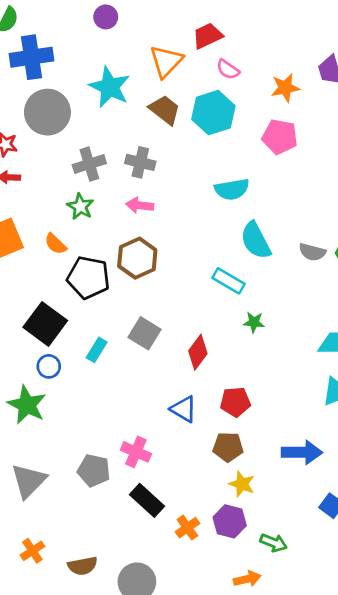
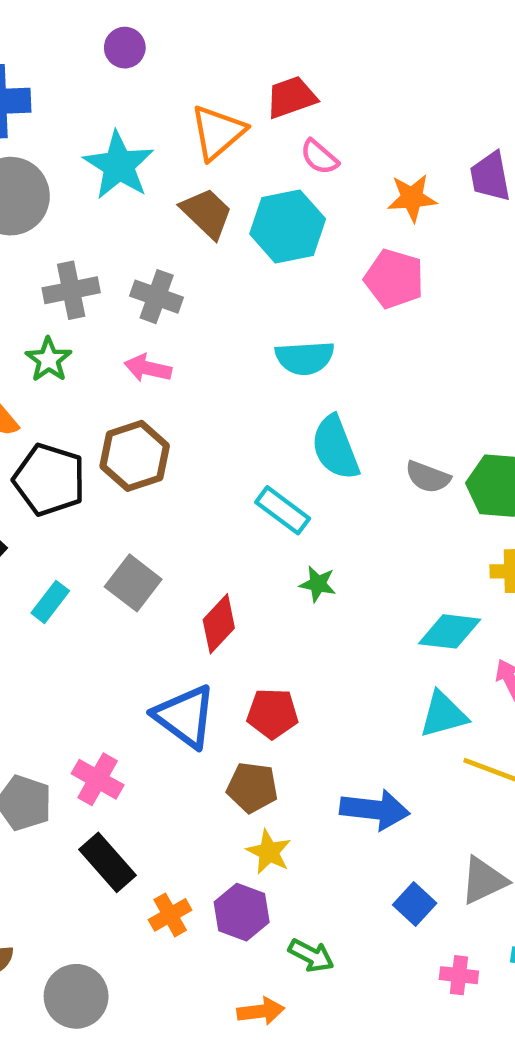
blue triangle: (184, 409) -> (185, 716), size x1.4

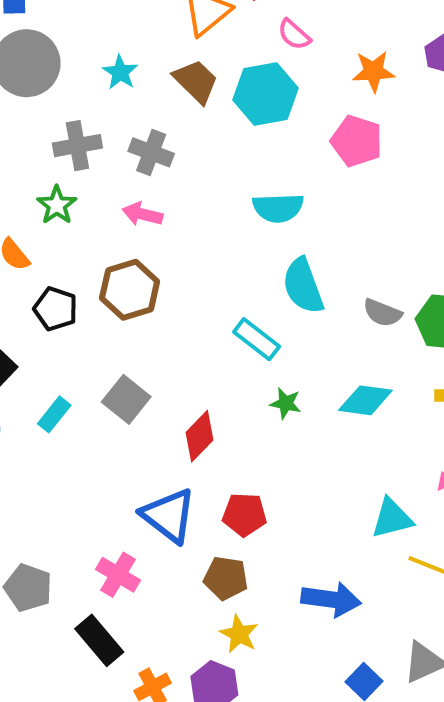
cyan star: (119, 165) -> (120, 72), moved, size x0.6
black pentagon: (49, 480) -> (55, 309), size x0.7
cyan diamond: (450, 631) -> (365, 400), moved
pink cross: (98, 779) -> (118, 575), moved

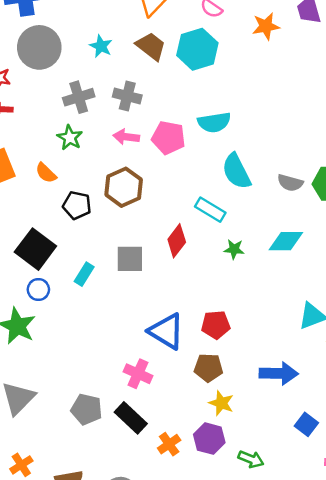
pink pentagon: (357, 141) -> (168, 138), moved
gray square: (126, 399) -> (130, 259), turned -32
red diamond: (200, 436) -> (177, 241), moved
gray pentagon: (28, 588) -> (87, 409), moved

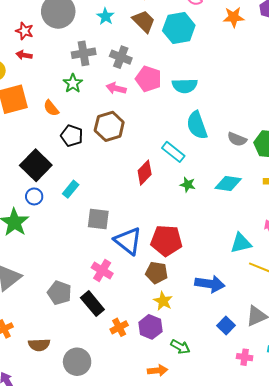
pink pentagon: (168, 138) -> (149, 79), moved
gray square: (130, 259) -> (98, 219), moved
red pentagon: (216, 325) -> (166, 241), size x1.4

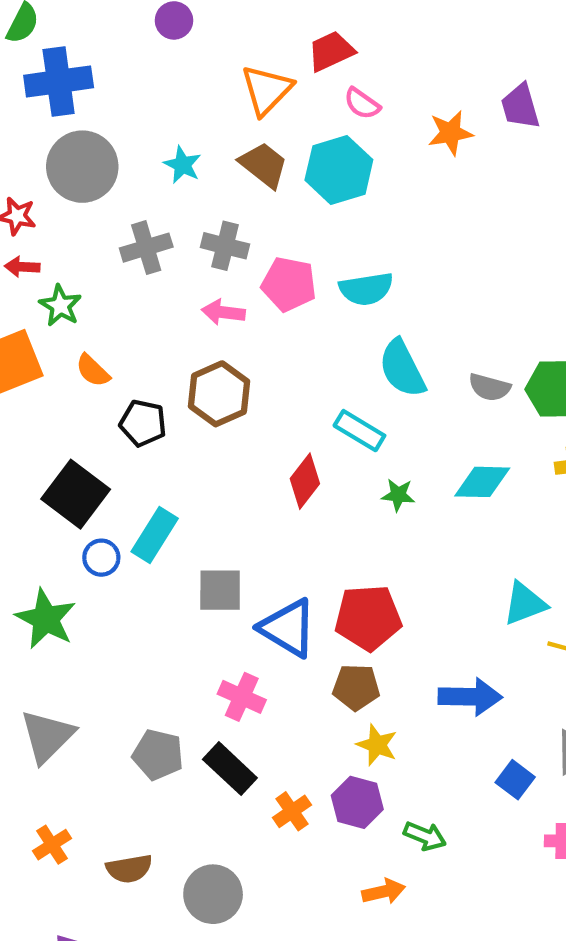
green star: (73, 83) -> (60, 306), moved
cyan rectangle: (71, 189) -> (155, 535), size x1.4
blue circle: (34, 196) -> (101, 558), moved

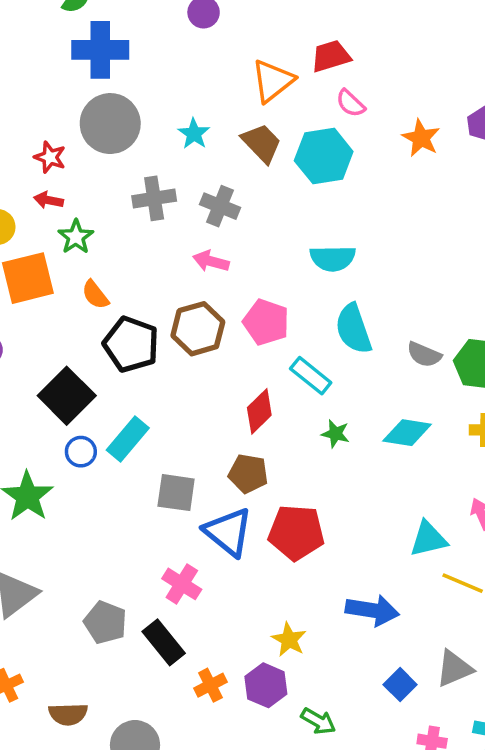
orange star: (450, 133) -> (421, 138), turned 30
pink pentagon: (289, 284) -> (266, 322), moved
black pentagon: (143, 423) -> (131, 344), size x1.4
brown pentagon: (356, 687) -> (248, 474), moved

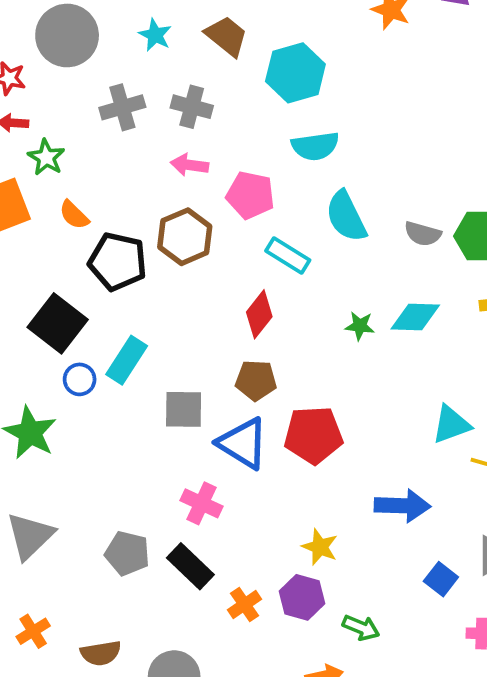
cyan hexagon: (324, 156) -> (295, 73), moved
pink pentagon: (266, 322) -> (250, 195), moved
cyan rectangle: (311, 376) -> (288, 255), moved
green star: (335, 434) -> (360, 326), moved

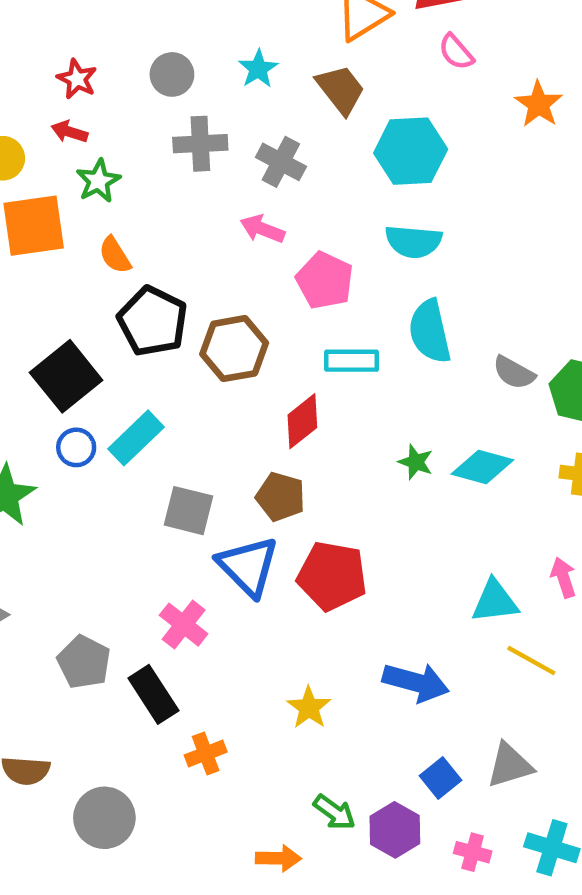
gray circle: (67, 35) -> (172, 74), moved, size x0.6
brown hexagon: (185, 237) -> (234, 349), moved
cyan rectangle: (288, 255) -> (351, 361), turned -45
purple hexagon: (302, 597) -> (395, 830), moved

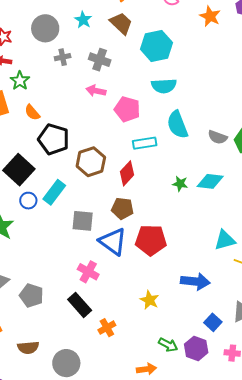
gray circle: (172, 74) -> (45, 28), size x1.4
gray cross: (200, 144) -> (63, 57), size x0.7
brown hexagon: (234, 349) -> (91, 162), moved
gray pentagon: (84, 662) -> (31, 295), moved

